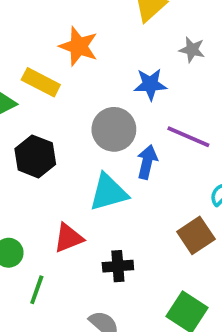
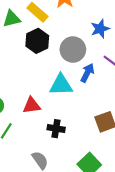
blue star: (150, 84) -> (100, 29), turned -30
black hexagon: (35, 156) -> (37, 41), moved

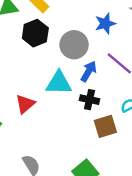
red triangle: (32, 105) -> (25, 104), turned -36
black cross: (56, 129) -> (90, 100), moved

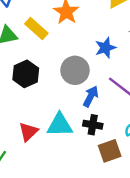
black hexagon: (35, 33) -> (26, 74), moved
cyan triangle: (59, 83) -> (60, 125), moved

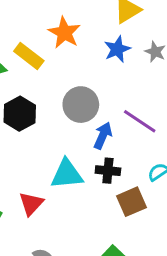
blue star: (105, 48) -> (117, 49), moved
red triangle: (28, 132) -> (31, 204), moved

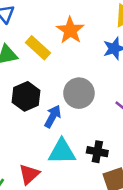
blue arrow: (103, 136) -> (53, 116), moved

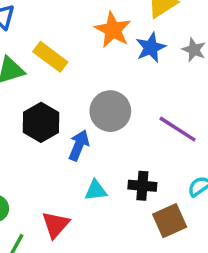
orange star: (70, 30) -> (113, 30), moved
cyan triangle: (62, 152) -> (96, 190), size x0.6

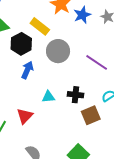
yellow rectangle: (50, 57) -> (40, 26), moved
black hexagon: (41, 122) -> (21, 44), moved
blue arrow: (79, 145) -> (27, 70), moved

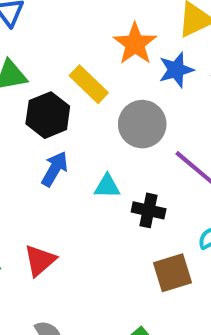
gray circle: (58, 51) -> (142, 124), moved
black cross: (75, 95) -> (149, 210), moved
cyan triangle: (48, 97) -> (107, 186), moved

